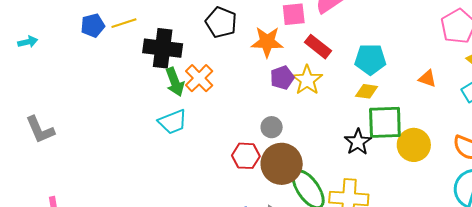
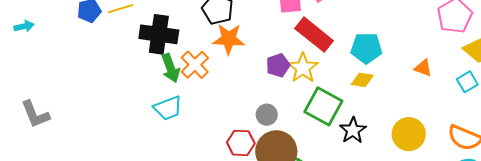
orange star: (267, 42) -> (229, 39), moved
red rectangle: (318, 47) -> (314, 35), size x1.4
green square: (385, 122) -> (323, 106), moved, turned 30

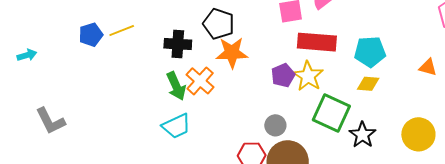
black cross: (159, 34) -> (178, 44), moved, size x0.7
red rectangle: (314, 35) -> (317, 42), turned -30
gray L-shape: (35, 114) -> (50, 121), moved

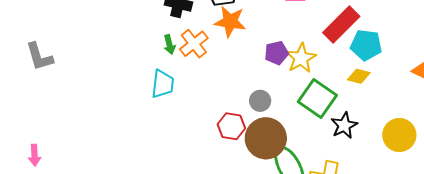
red rectangle: (317, 42) -> (341, 25), moved, turned -60
green arrow: (176, 86) -> (169, 45), size x0.7
cyan trapezoid: (176, 126) -> (163, 84), turned -68

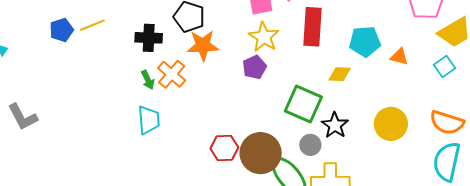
red rectangle: (341, 25) -> (312, 27), turned -30
cyan pentagon: (366, 45) -> (365, 42), moved
yellow star: (301, 58) -> (264, 37), moved
gray circle: (260, 101) -> (310, 145), moved

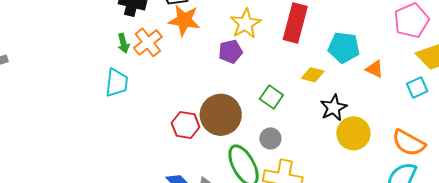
green square: (303, 104) -> (271, 97), size x0.6
black star: (335, 125) -> (334, 108), moved
brown circle: (261, 153) -> (221, 115), moved

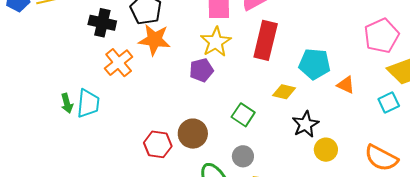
green arrow: (123, 43) -> (67, 103), moved
brown circle: (221, 115) -> (193, 134), size x0.7
yellow circle: (353, 133) -> (326, 150), size x0.7

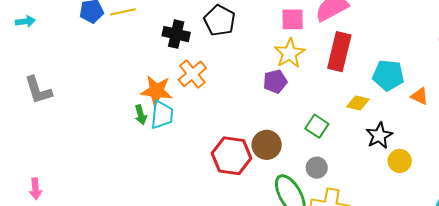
orange star: (154, 40) -> (156, 91), moved
red hexagon: (158, 144) -> (232, 156), size x1.4

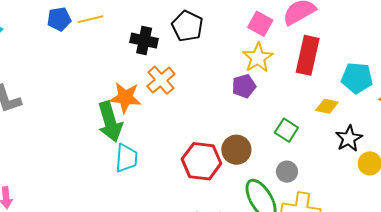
pink square: (293, 19) -> (260, 24), turned 30
green arrow: (141, 115) -> (110, 122), size x2.0
cyan trapezoid: (162, 115) -> (126, 158), moved

